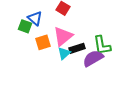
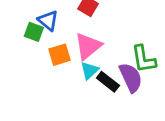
black rectangle: (77, 48) -> (108, 82), moved, turned 56
purple semicircle: (93, 58) -> (131, 78), turned 95

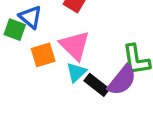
pink triangle: (88, 46) -> (75, 45), turned -36
purple semicircle: (131, 78) -> (122, 80), turned 64

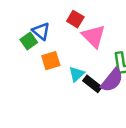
green square: (15, 30) -> (29, 41), turned 35
pink triangle: (75, 45) -> (94, 36), moved

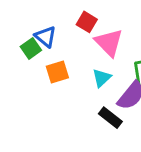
cyan triangle: (77, 74) -> (102, 78), moved
black rectangle: (92, 84) -> (110, 118), moved

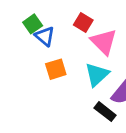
green square: (31, 48) -> (33, 24), moved
cyan triangle: (102, 78) -> (97, 75), size x1.4

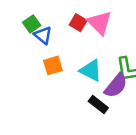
pink triangle: (104, 42) -> (100, 23), moved
cyan triangle: (97, 75) -> (91, 70), turned -50

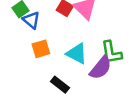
black rectangle: (98, 104) -> (60, 85), moved

